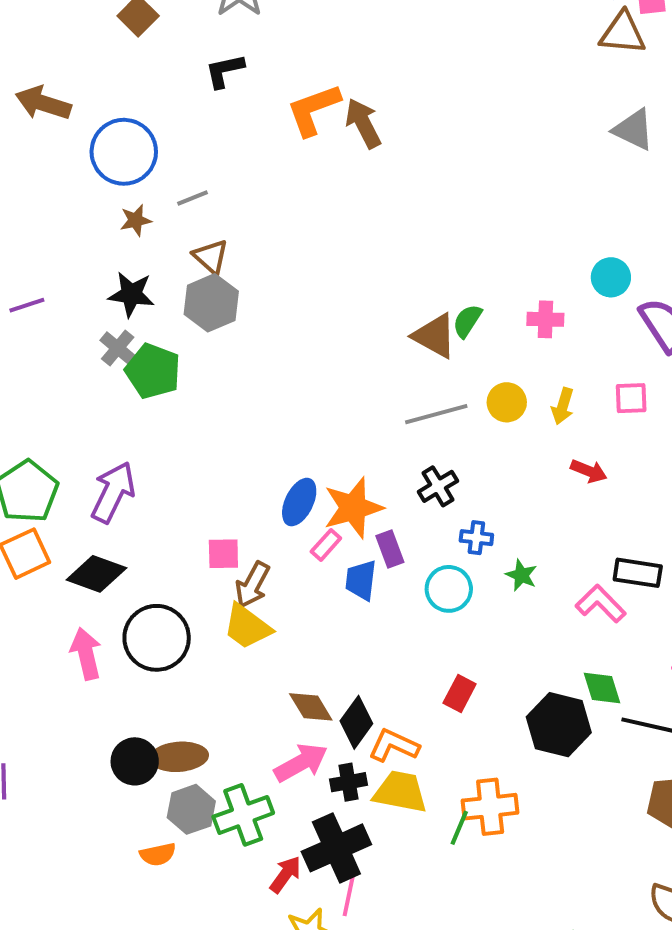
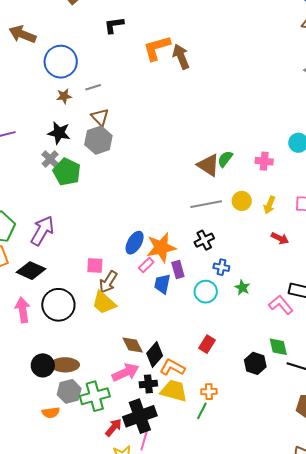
black hexagon: (559, 725) -> (255, 363), size x0.7
orange cross: (490, 807) -> (209, 392), moved, size x0.6

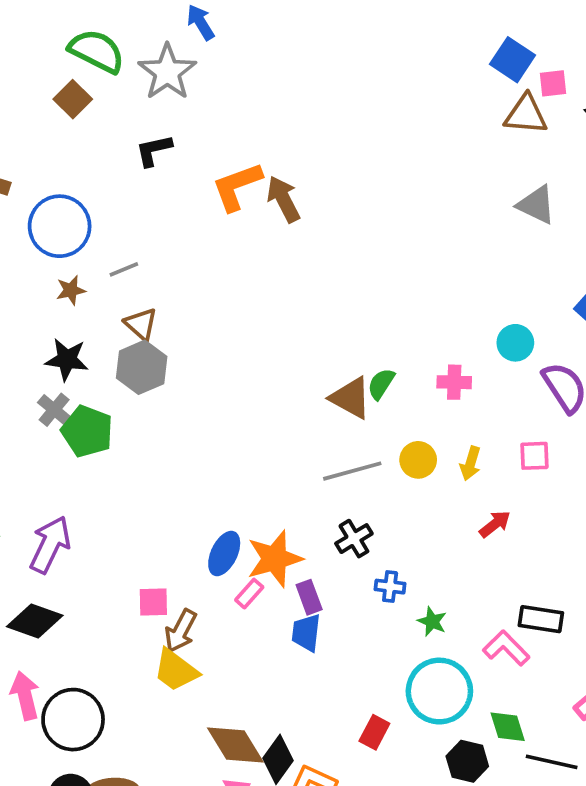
red arrow: (280, 238) -> (495, 524), turned -60
blue trapezoid: (162, 284) -> (306, 633), moved
cyan circle: (206, 292) -> (439, 691), moved, size x1.5
black circle: (58, 305) -> (73, 720), moved
brown diamond: (133, 345) -> (235, 745), size x1.4

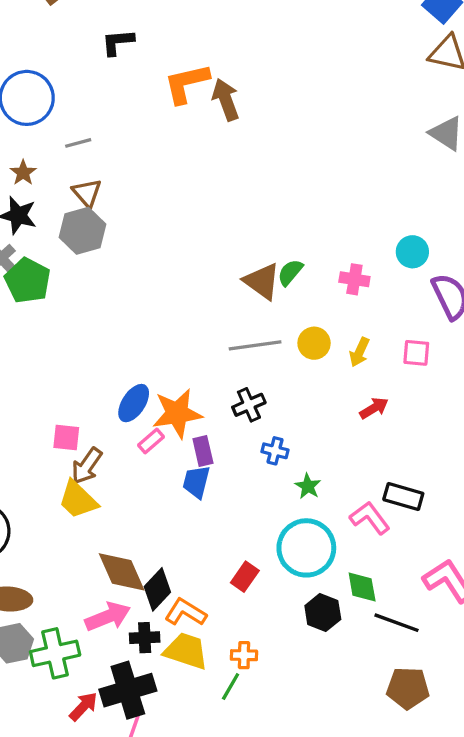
brown star: (71, 290) -> (23, 173), moved, turned -30

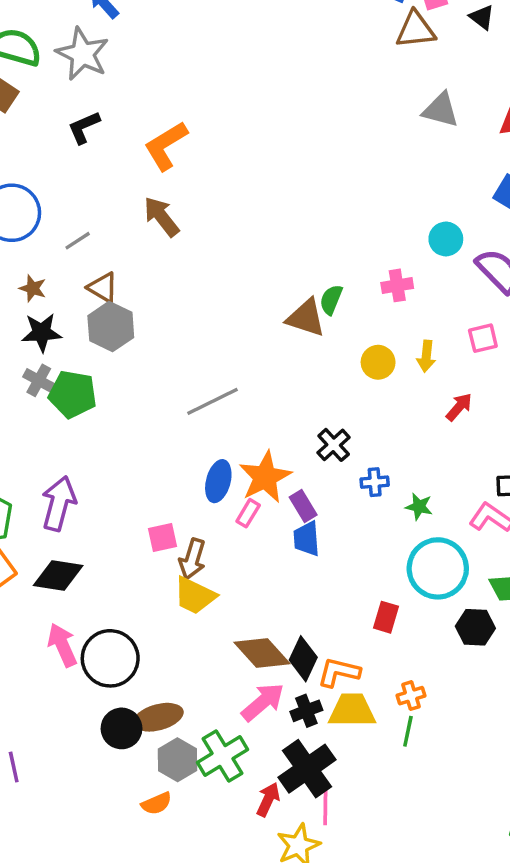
brown arrow: (226, 100) -> (161, 217), moved
gray line: (255, 345) -> (212, 401), moved

